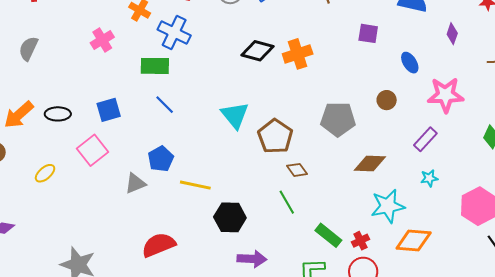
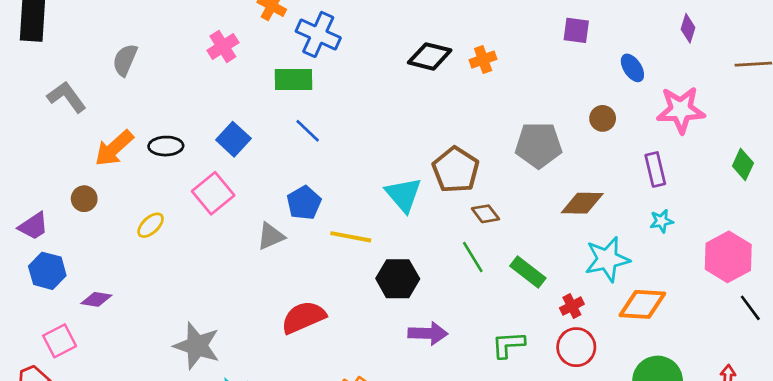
orange cross: (298, 54) -> (483, 60), size x0.7
blue square: (109, 110) -> (233, 139), turned -30
cyan triangle: (235, 115) -> (403, 195), moved
purple rectangle: (425, 139) -> (655, 169), turned -55
green rectangle: (328, 235) -> (528, 272), moved

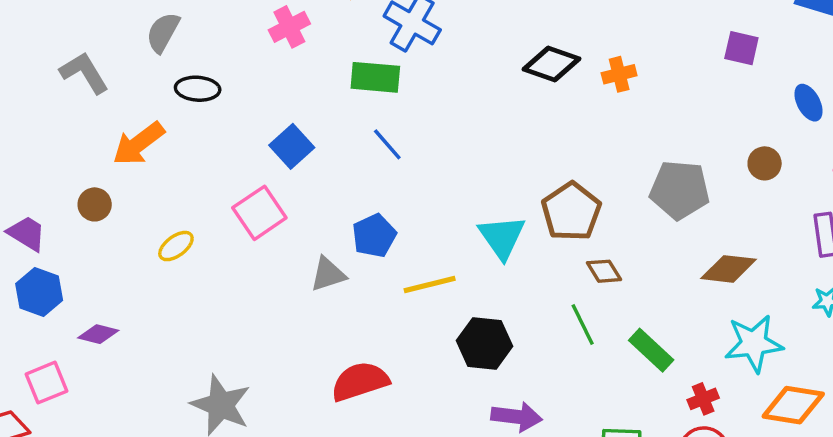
black ellipse: (166, 146) -> (198, 89), moved
purple trapezoid: (33, 226) -> (27, 233), turned -120
yellow line: (351, 237) -> (430, 284), turned -30

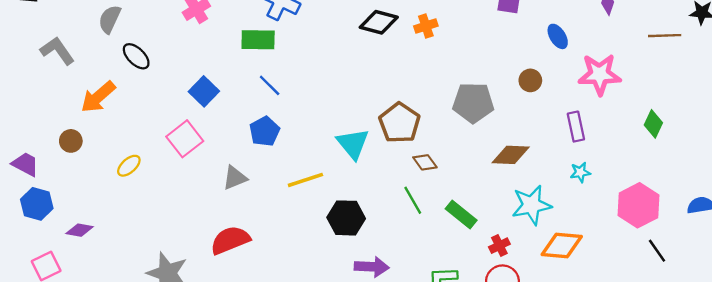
black ellipse: (198, 89) -> (136, 56), turned 44
blue pentagon: (374, 236) -> (265, 131), moved
red semicircle: (360, 381) -> (230, 240), moved

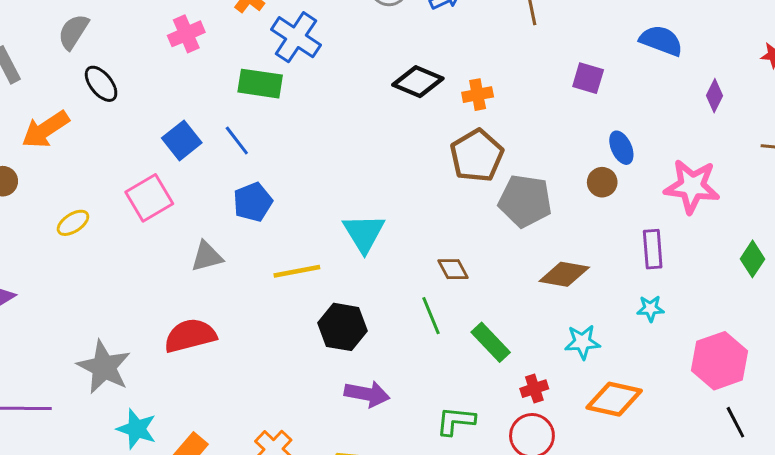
blue ellipse: (558, 36) -> (621, 148), moved
blue line: (270, 85) -> (237, 141), moved
brown pentagon: (400, 123) -> (477, 156), moved
cyan star: (532, 205) -> (582, 342), size x0.7

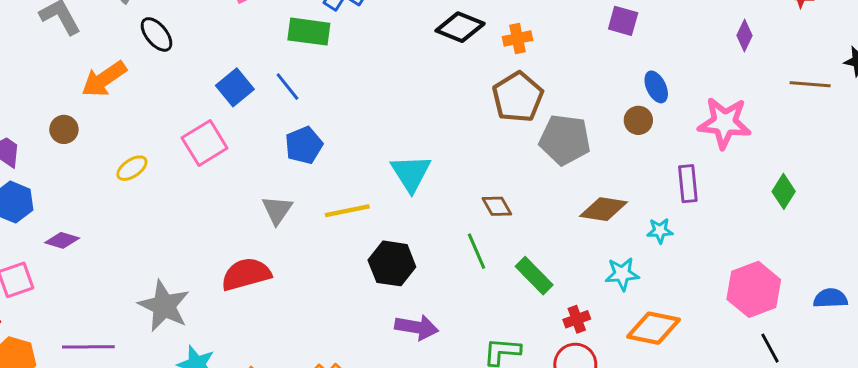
gray triangle: (207, 256) -> (277, 210), moved, turned -40
cyan star: (650, 308) -> (660, 231), moved

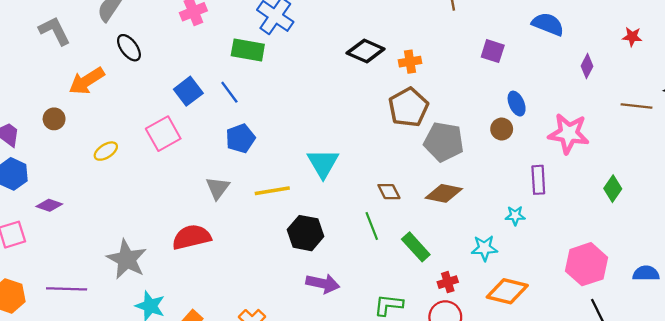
brown diamond: (603, 209) -> (444, 193), moved

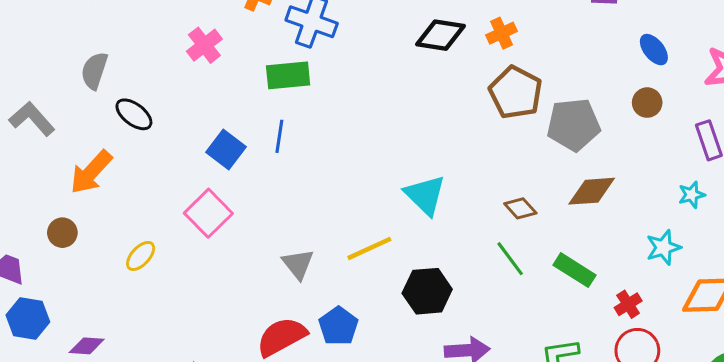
blue line: (229, 92) -> (279, 136), turned 60
brown circle: (502, 129) -> (647, 103), moved
blue pentagon: (240, 138) -> (338, 326), moved

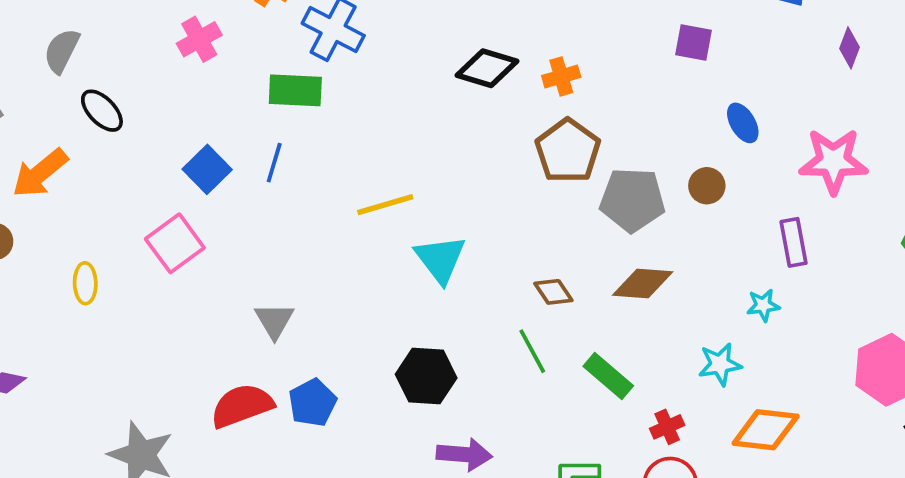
brown circle: (647, 103) -> (707, 186), moved
yellow line: (369, 248) -> (385, 205), moved
yellow ellipse: (141, 256) -> (85, 283), turned -52

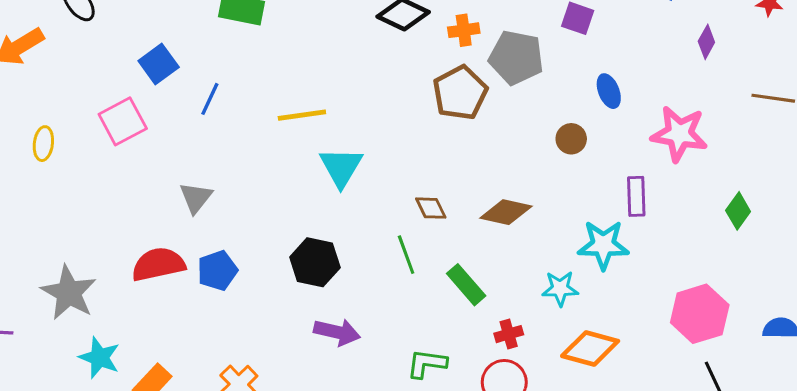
blue line: (274, 163) -> (210, 99), moved
gray pentagon: (632, 200) -> (516, 57), moved
cyan star: (763, 305) -> (603, 245), size x1.8

